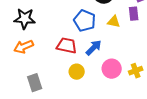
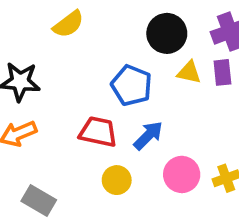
yellow triangle: (114, 22) -> (189, 72), moved
gray rectangle: (35, 83) -> (39, 200), turned -42

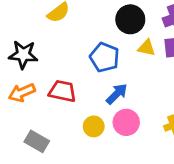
red trapezoid: (98, 132) -> (63, 91), moved
pink circle: (182, 174) -> (126, 122), moved

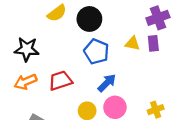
black circle: (130, 19) -> (89, 19), moved
red trapezoid: (63, 91) -> (60, 81), turned -30

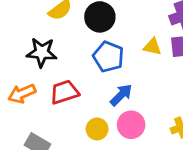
black star: (27, 49) -> (42, 52), moved

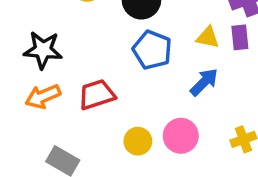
black star: (42, 52) -> (43, 50), moved
blue arrow: (121, 95) -> (204, 82), moved

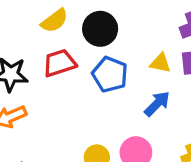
red trapezoid: (97, 95) -> (59, 63), moved

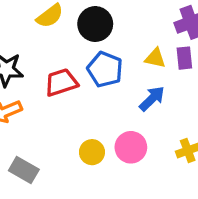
red trapezoid: (59, 63) -> (61, 82), moved

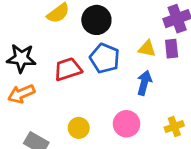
blue arrow: (152, 99) -> (144, 83), turned -30
yellow circle: (92, 152) -> (79, 128), moved

